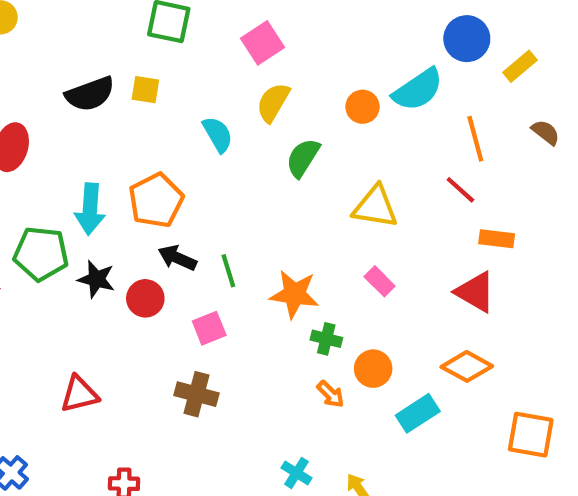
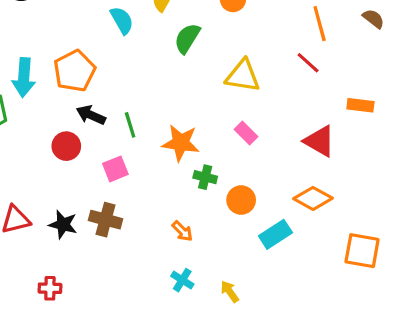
orange rectangle: (497, 239) -> (360, 105), moved
black star: (96, 279) -> (63, 225), moved
orange arrow: (331, 394) -> (182, 231), moved

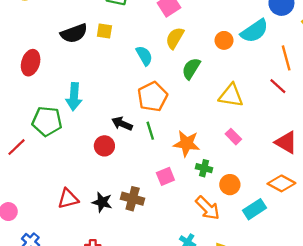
orange pentagon: (74, 71) -> (152, 97), moved
pink square: (115, 169) -> (165, 176), moved
orange arrow: (182, 231) -> (208, 208), moved, size x1.6

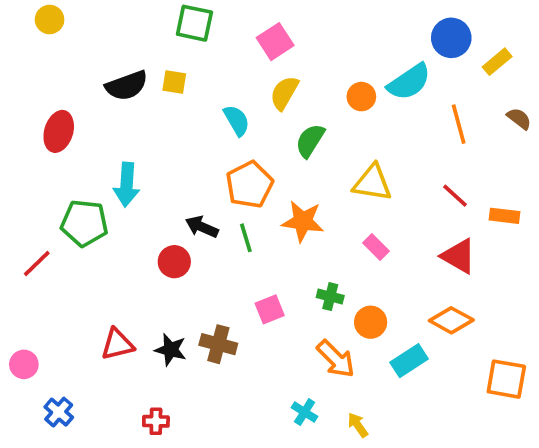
red line: (278, 86) -> (455, 196), moved
orange star: (186, 144) -> (303, 221), moved

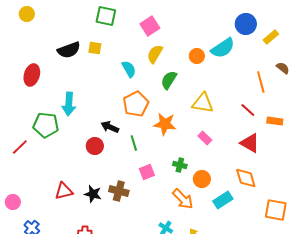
orange line: (459, 124) -> (261, 82), moved
green line: (246, 238) -> (134, 143), moved
orange diamond: (451, 320) -> (246, 178), turned 45

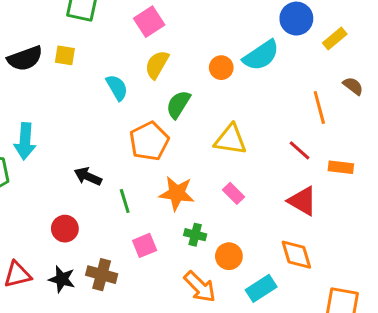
orange pentagon: (136, 104) -> (149, 141), moved
orange star: (165, 124) -> (177, 193), moved
red circle: (95, 146) -> (65, 229), moved

